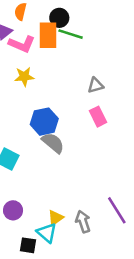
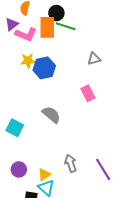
gray triangle: (96, 85) -> (94, 59), moved
blue hexagon: (44, 122) -> (44, 68), moved
yellow triangle: (56, 218) -> (44, 175), moved
gray arrow: (83, 222) -> (71, 163), moved

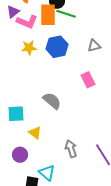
blue hexagon: (44, 68) -> (57, 47), moved
cyan square: (15, 128) -> (16, 114), turned -30
yellow triangle: (44, 175) -> (35, 133), moved, turned -48

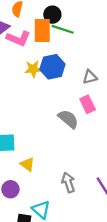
gray triangle: (94, 46) -> (90, 77), moved
yellow star: (29, 48) -> (33, 69), moved
gray semicircle: (52, 101) -> (68, 119), moved

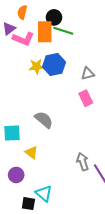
gray semicircle: (68, 119) -> (44, 120), moved
gray arrow: (68, 182) -> (83, 162), moved

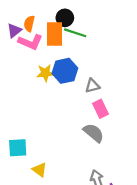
orange semicircle: (22, 12) -> (29, 24), moved
gray triangle: (88, 74) -> (92, 86), moved
gray semicircle: (44, 120) -> (94, 133), moved

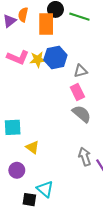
green line: (75, 33) -> (79, 17), moved
pink L-shape: (30, 42) -> (18, 57), moved
pink rectangle: (100, 109) -> (77, 92), moved

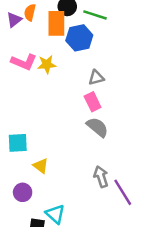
blue hexagon: (55, 57) -> (79, 38), moved

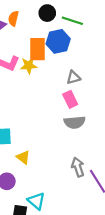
orange rectangle: (56, 23) -> (37, 49), moved
gray semicircle: (97, 127) -> (75, 122), turned 135

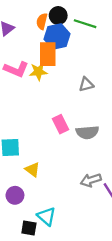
orange semicircle: (13, 19) -> (42, 21), moved
blue hexagon: (58, 41) -> (57, 37), moved
pink rectangle: (70, 99) -> (61, 124), moved
gray arrow: (78, 167) -> (91, 180), turned -90

